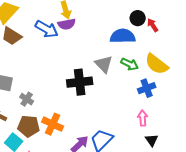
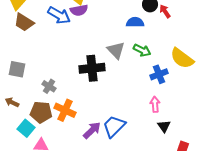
blue semicircle: (123, 36) -> (135, 22), size x0.7
yellow semicircle: (157, 64) -> (182, 58), moved
gray cross: (27, 99) -> (49, 86), moved

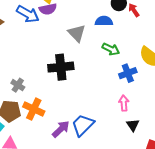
gray triangle: (116, 50) -> (77, 33), moved

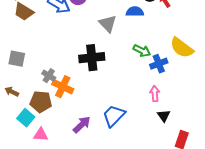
green arrow: (111, 49) -> (142, 51), moved
orange cross: (34, 109) -> (63, 87), moved
purple arrow: (61, 129) -> (82, 125), moved

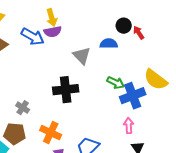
blue cross: (159, 64) -> (133, 96), size x1.4
orange cross: (63, 87) -> (51, 133), moved

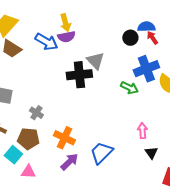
black circle: (124, 26) -> (130, 38), moved
blue semicircle: (109, 44) -> (146, 27), moved
black cross: (66, 90) -> (79, 75), moved
blue cross: (133, 96) -> (146, 69), moved

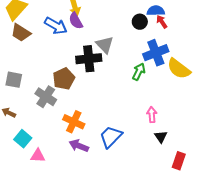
purple semicircle: (66, 37) -> (76, 21), turned 72
green arrow: (129, 88) -> (139, 72), turned -90
gray cross: (36, 113) -> (46, 97), size x1.5
brown pentagon: (28, 139) -> (64, 79), moved, turned -30
purple arrow: (69, 162) -> (79, 146), turned -114

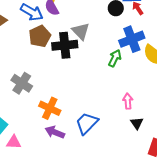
brown pentagon: (64, 79) -> (40, 36), moved

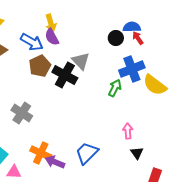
black cross: (65, 45) -> (65, 75), turned 35
orange cross: (50, 108) -> (41, 153), moved

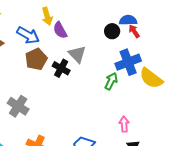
purple semicircle: (52, 37) -> (60, 30), moved
black cross: (65, 75) -> (61, 68), size x0.7

